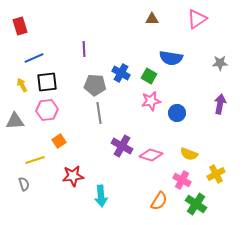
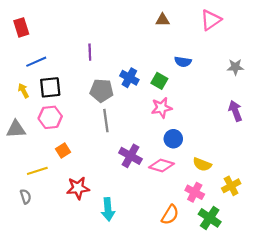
blue semicircle: (171, 58) -> (183, 62), size x0.7
purple arrow: (220, 104) -> (235, 111), turned -30
blue circle: (177, 113) -> (173, 139), moved

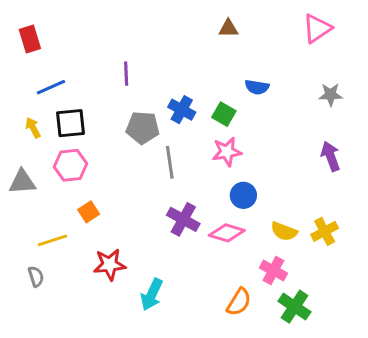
pink triangle: (211, 20) -> (317, 28), moved
gray line: (106, 121) -> (170, 162), moved
yellow cross: (231, 186) -> (325, 231), moved
cyan arrow: (108, 209) -> (152, 295), turned 30

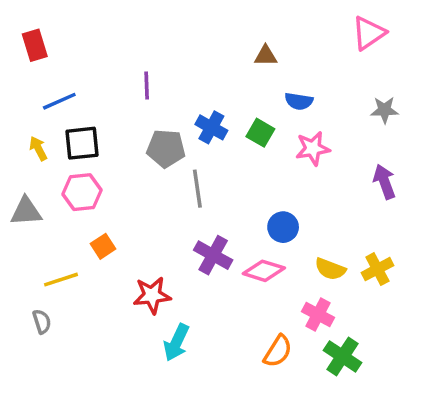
brown triangle: (228, 28) -> (266, 56), moved
pink star: (227, 152) -> (313, 148), moved
red star: (110, 264) -> (152, 295), moved

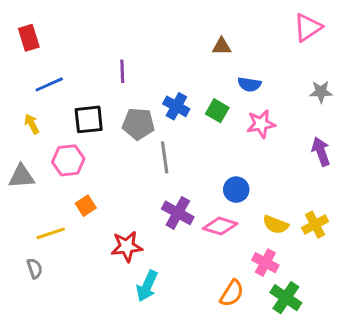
black square: (82, 143) -> (89, 119), moved

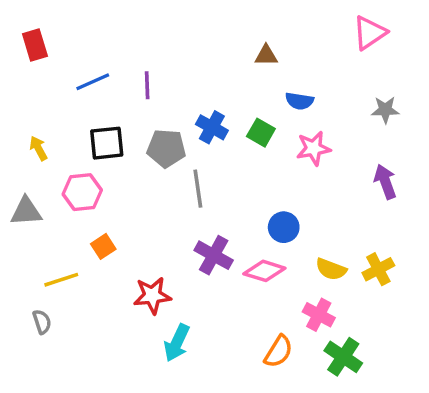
blue line: (49, 84) -> (93, 82), moved

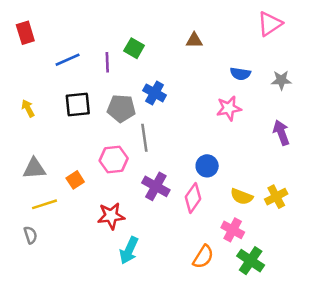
blue semicircle: (299, 101) -> (240, 74), moved
green square: (261, 133) -> (134, 48), moved
pink hexagon: (82, 192) -> (114, 159), moved
gray triangle: (26, 211) -> (34, 168), moved
pink diamond: (264, 271) -> (193, 198), turned -72

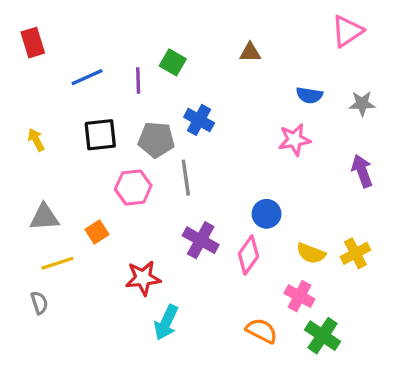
pink hexagon: (114, 159) -> (133, 187), moved
orange semicircle: (203, 257) -> (262, 331), turned -95

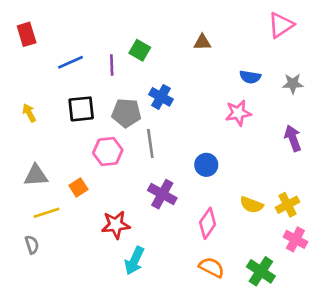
blue circle: (267, 214) -> (206, 165), moved
pink diamond: (248, 255) -> (208, 223), moved
pink cross: (299, 296) -> (295, 239), moved

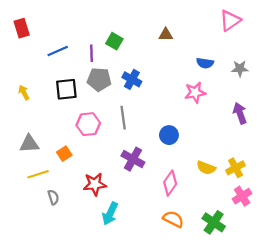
gray pentagon: (126, 113) -> (99, 79), moved
pink cross: (295, 239) -> (242, 196), turned 30
gray semicircle: (32, 245) -> (53, 197), moved

